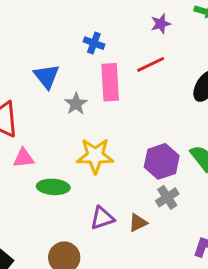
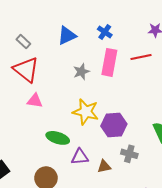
blue triangle: (46, 76) -> (67, 36), moved, turned 30
purple hexagon: (162, 161) -> (114, 125), moved
green ellipse: (53, 187) -> (58, 138), moved
gray cross: (167, 197) -> (129, 154), turned 35

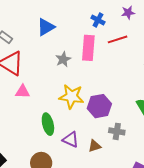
blue cross: (105, 32) -> (98, 20), moved
green ellipse: (58, 138) -> (48, 124), turned 65
purple triangle: (80, 157) -> (71, 140), turned 36

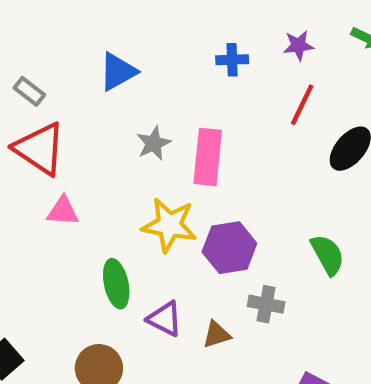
blue cross: (98, 20) -> (232, 60), turned -32
red line: (118, 39) -> (302, 105), moved, turned -48
pink rectangle: (88, 48) -> (208, 157), moved

